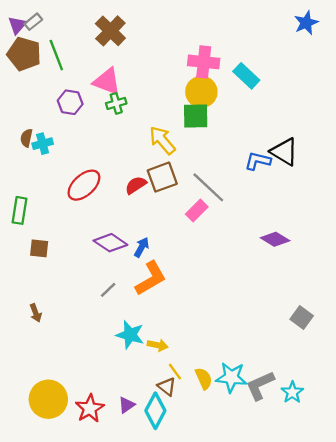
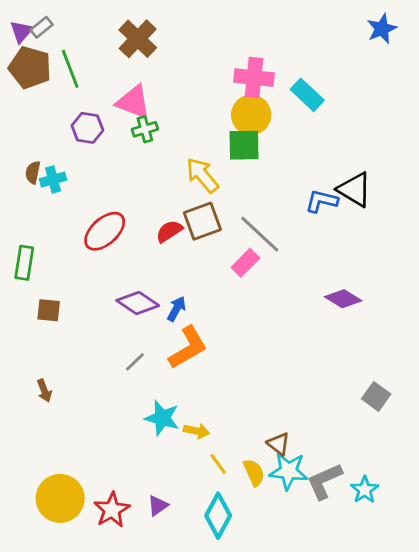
brown triangle: (167, 387) -> (278, 444), moved
cyan diamond: (155, 411) -> (218, 516), moved

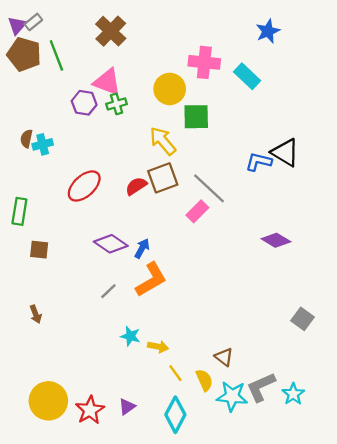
blue star: (382, 29) -> (268, 31), moved
yellow circle: (251, 115) -> (170, 89), moved
purple hexagon: (87, 128) -> (84, 103), moved
cyan star: (162, 418) -> (130, 336), size x0.7
cyan star: (288, 471) -> (232, 396), moved

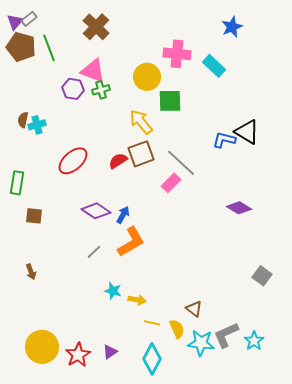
yellow line: (175, 373) -> (152, 323), turned -42

